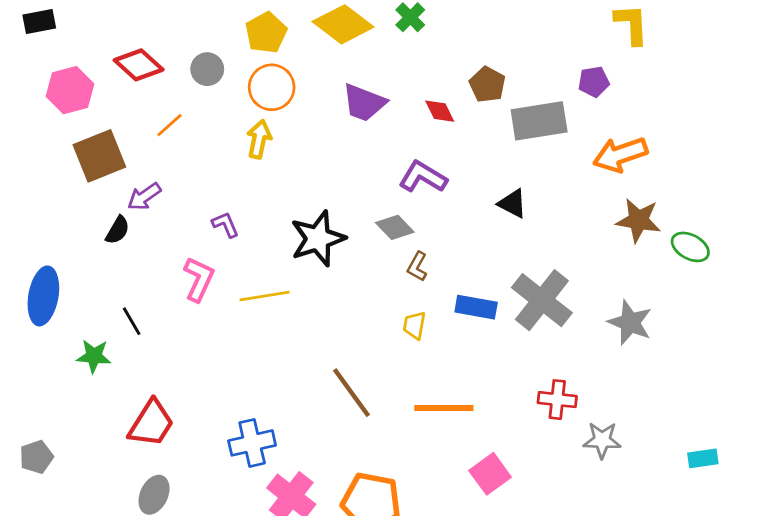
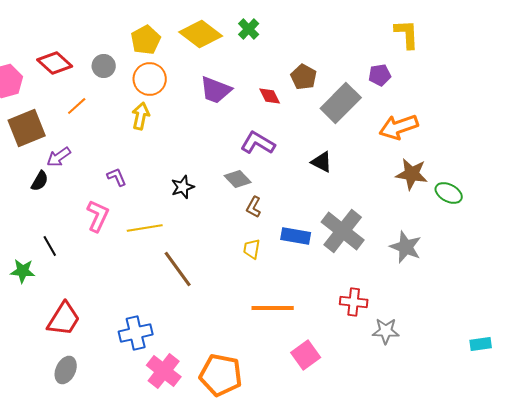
gray rectangle: (539, 121) -> (341, 103), turned -36
black star: (318, 239) -> (183, 187), size x0.6
brown line: (351, 393) -> (178, 269), moved
cyan rectangle: (703, 458) -> (481, 344), moved

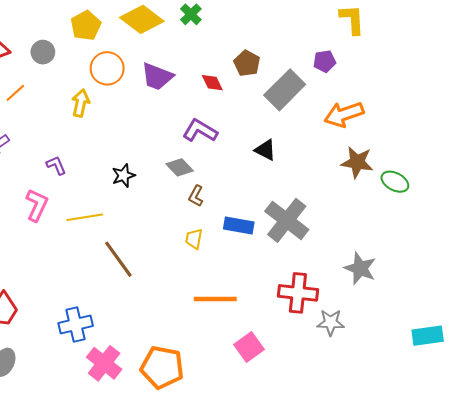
orange circle: (150, 79) -> (107, 68), moved
gray star: (406, 247) -> (360, 268), moved
red cross: (354, 302) -> (298, 293), size x1.4
cyan rectangle: (481, 344) -> (428, 336), size x1.4

